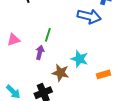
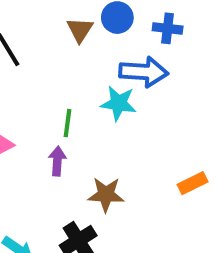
cyan star: (79, 59) -> (118, 103), moved

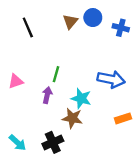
blue arrow: (144, 72) -> (111, 79), moved
cyan star: (118, 103) -> (81, 98), moved

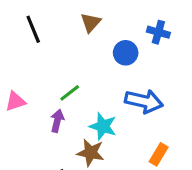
blue circle: (93, 18) -> (126, 53), moved
green line: (56, 74) -> (70, 93), turned 35
orange rectangle: (123, 118) -> (159, 154), turned -42

